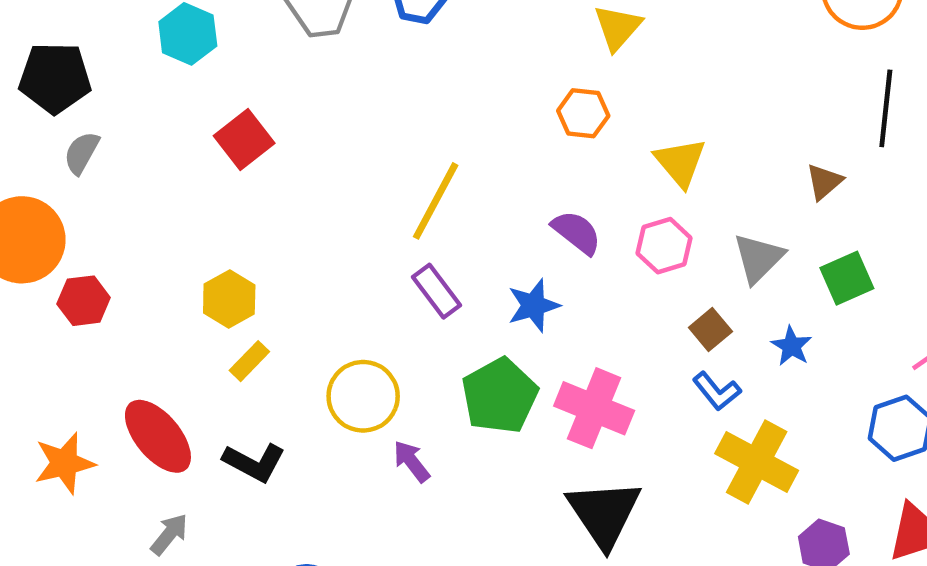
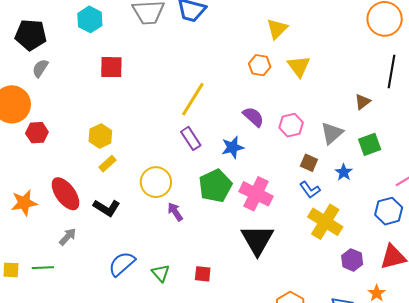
red square: (244, 140) -> (111, 67), turned 35
yellow triangle: (680, 162) -> (299, 66), moved
brown square: (710, 330) -> (309, 163), turned -30

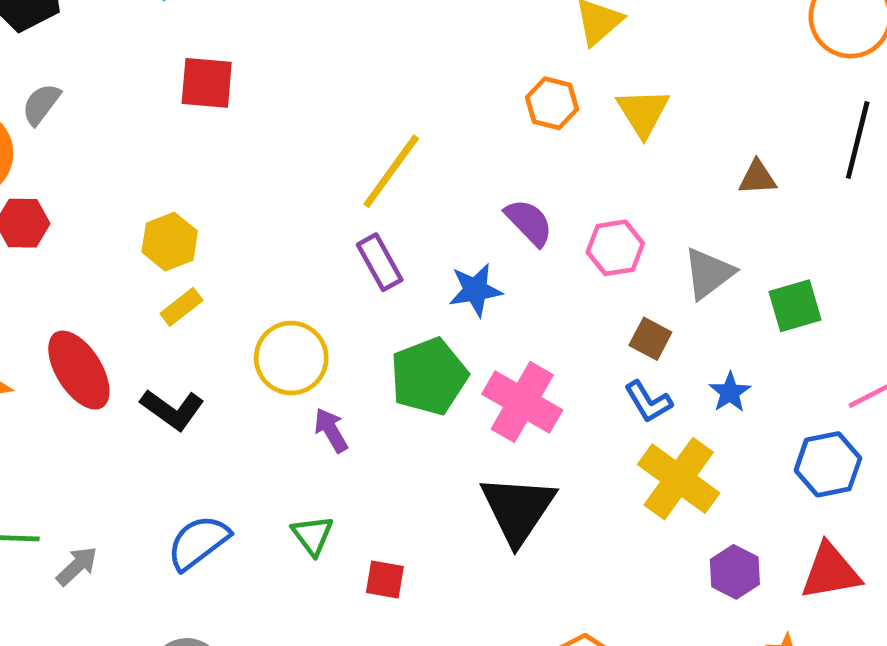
gray semicircle: (40, 68) -> (41, 104), moved
brown triangle: (363, 102) -> (757, 178), moved, turned 30
blue star: (344, 172) -> (730, 392), moved
gray arrow: (68, 237) -> (77, 566), moved
green triangle: (161, 273) -> (312, 535), moved

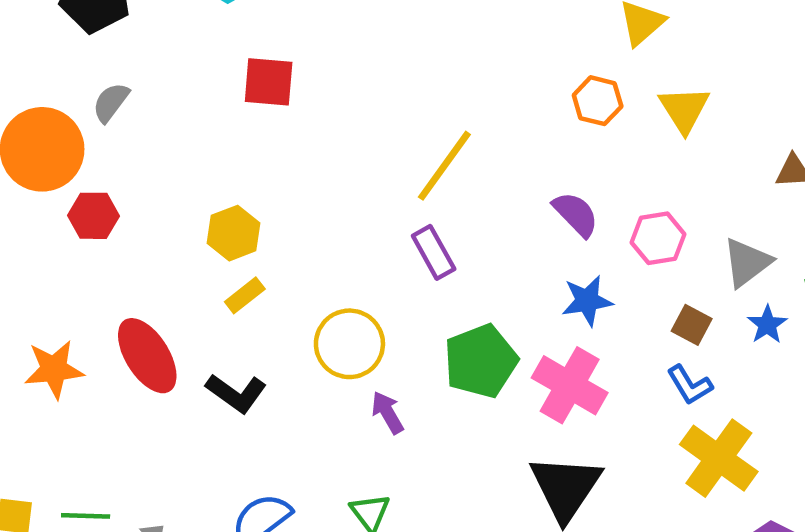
blue star: (475, 290) -> (587, 301), moved
blue star: (730, 392) -> (767, 325), moved

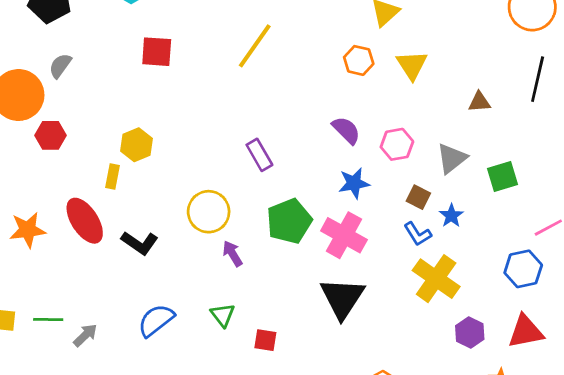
yellow line: (444, 166) -> (255, 46), moved
yellow rectangle: (245, 295) -> (113, 177), moved, turned -40
blue star: (767, 325) -> (451, 216), moved

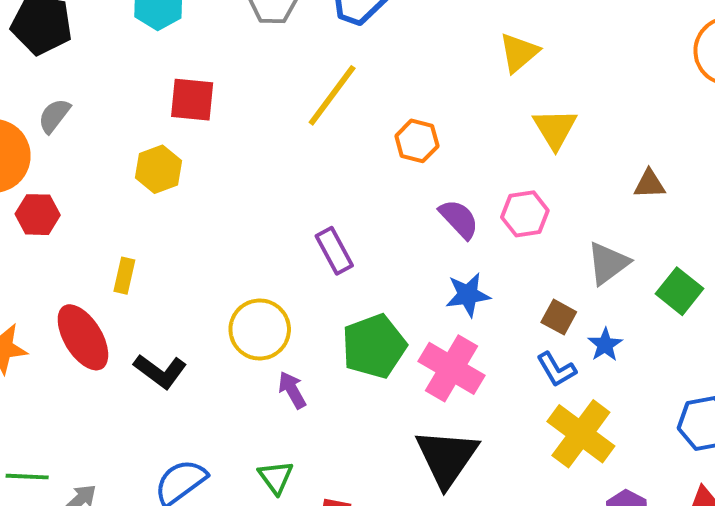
orange hexagon: (359, 60) -> (417, 141), moved
pink hexagon: (397, 144) -> (525, 214), moved
yellow hexagon: (137, 145) -> (158, 169), moved
green square: (502, 177) -> (679, 291), turned -36

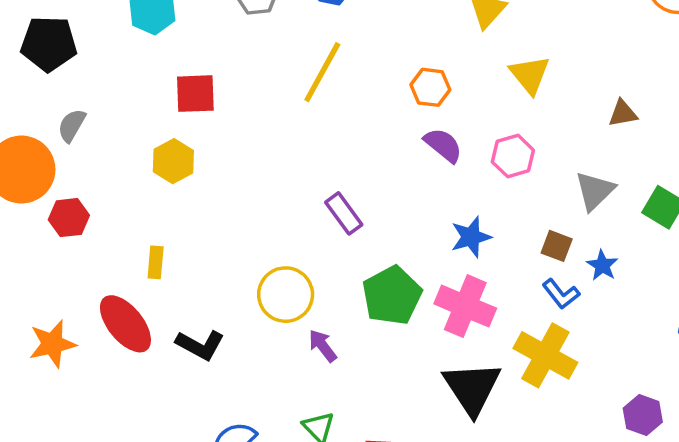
orange hexagon: (417, 141) -> (430, 87), moved
purple semicircle: (459, 219) -> (443, 145), moved
yellow cross: (581, 434) -> (545, 355), moved

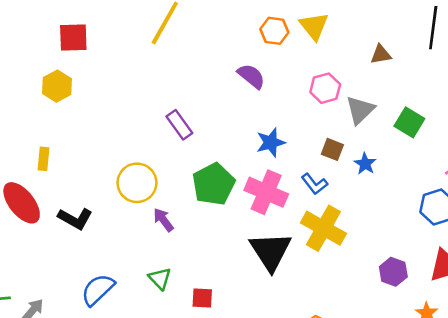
orange hexagon: (430, 87) -> (274, 31), moved
pink hexagon: (513, 156) -> (325, 88), moved
blue L-shape: (561, 294) -> (314, 184), moved

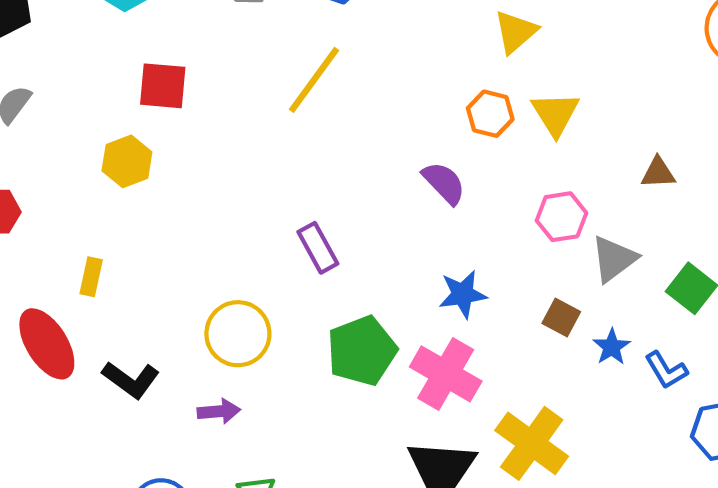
blue L-shape: (314, 184) -> (666, 370), moved
purple arrow: (163, 220) -> (219, 411), moved, turned 115

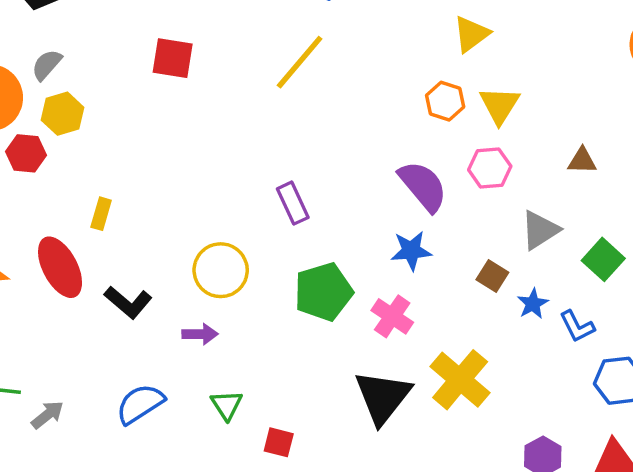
yellow hexagon: (127, 161) -> (62, 114), moved
purple semicircle: (444, 183) -> (423, 186), moved, size x1.4
pink hexagon: (561, 217) -> (490, 168), moved
pink cross: (446, 374) -> (392, 316), size x0.7

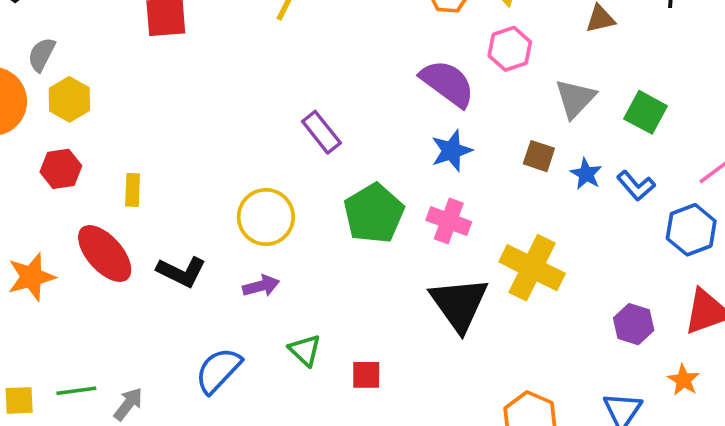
red hexagon: (26, 153) -> (61, 169), moved

